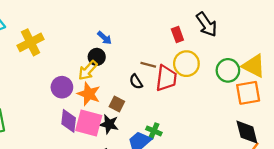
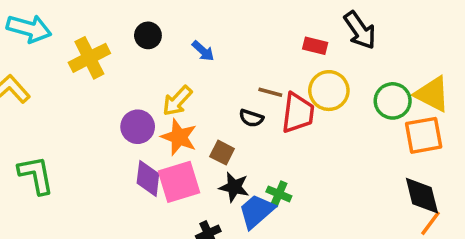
red rectangle: (177, 34) -> (315, 46), turned -56
black circle: (97, 57) -> (148, 35), moved
black semicircle: (136, 82) -> (251, 118), turned -40
pink square: (89, 123) -> (179, 182), turned -32
black star: (109, 124) -> (234, 187), moved

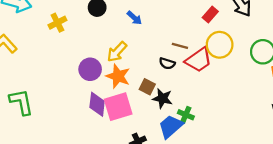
red rectangle: (315, 46) -> (210, 14), turned -63
yellow cross: (89, 58) -> (57, 23), size x0.7
red trapezoid: (298, 113) -> (199, 60), turned 48
black star: (234, 187) -> (162, 98), moved

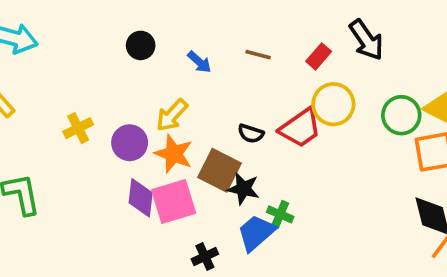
yellow cross: (57, 23) -> (78, 128), moved
brown line: (180, 46) -> (258, 55), moved
brown square: (147, 87) -> (220, 170), size x1.6

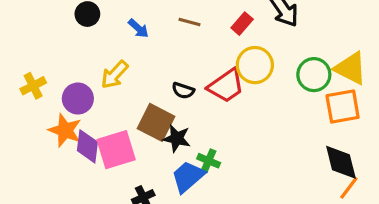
orange star: (174, 154) -> (65, 130), moved

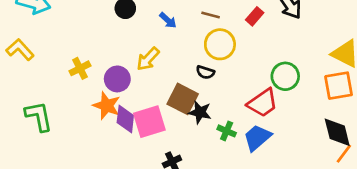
yellow circle: (255, 65) -> (220, 44), moved
green circle: (314, 75) -> (285, 76), moved
red trapezoid: (226, 86) -> (263, 103), moved
blue trapezoid: (188, 177) -> (257, 138), moved

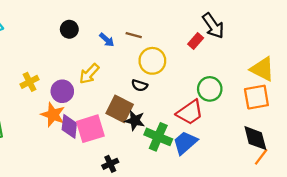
brown line: (211, 15) -> (134, 35), moved
red rectangle: (255, 16) -> (196, 41), moved
green cross: (227, 131) -> (158, 137), size x1.6

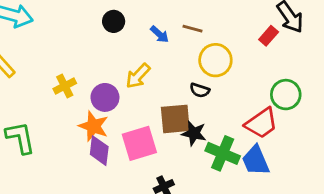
brown square: (120, 109) -> (175, 119), turned -32
purple diamond: (69, 126) -> (99, 151), moved
blue trapezoid: (185, 143) -> (256, 161), turned -72

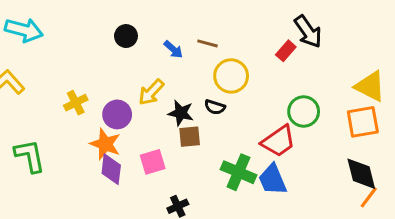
brown square: (175, 119) -> (190, 137), size x0.7
black star: (194, 133) -> (181, 113), moved
pink square: (139, 143) -> (153, 162), size x0.7

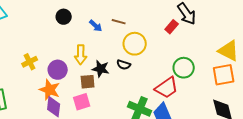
yellow arrow: (151, 92) -> (81, 55), turned -42
brown square: (190, 137) -> (88, 82), moved

